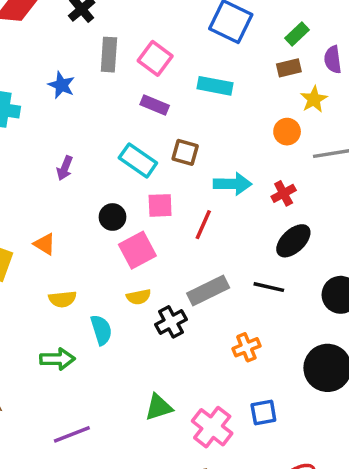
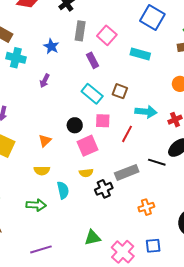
purple rectangle: (155, 105) -> (93, 60), moved, turned 35
purple arrow: (65, 168) -> (45, 81), moved
orange triangle: (45, 244) -> (45, 141), moved, turned 40
black line: (269, 287) -> (157, 162), moved

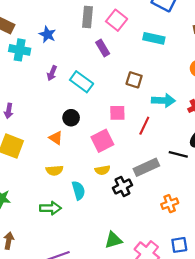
blue star: (51, 46) -> (47, 34), moved
cyan rectangle: (92, 94) -> (82, 82), moved
black circle: (75, 125) -> (71, 118), moved
orange triangle: (45, 141) -> (56, 138), turned -40

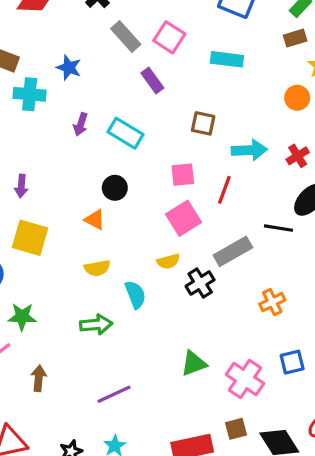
gray rectangle: (87, 17) -> (126, 36), turned -42
pink square: (102, 141) -> (184, 218), moved

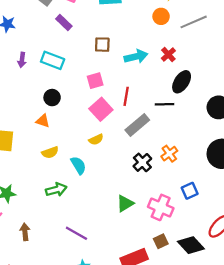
red line: (224, 190) -> (126, 96), moved
black cross: (200, 283) -> (142, 162), moved
purple line: (114, 394) -> (76, 233), turned 65

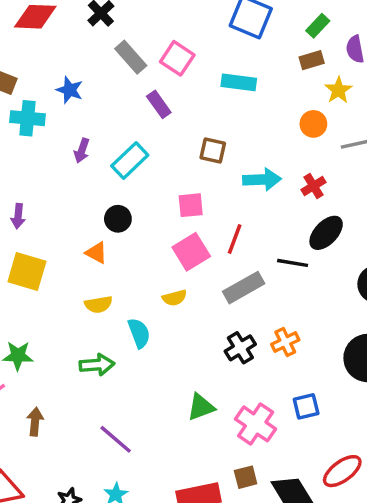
cyan rectangle: (53, 60) -> (130, 160), turned -75

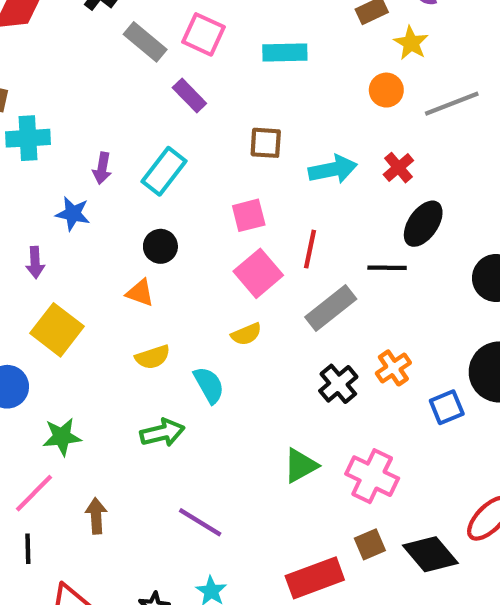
blue star: (70, 90) -> (73, 214), moved
yellow square: (27, 272) -> (57, 330), turned 30
blue square: (306, 406) -> (447, 407), moved

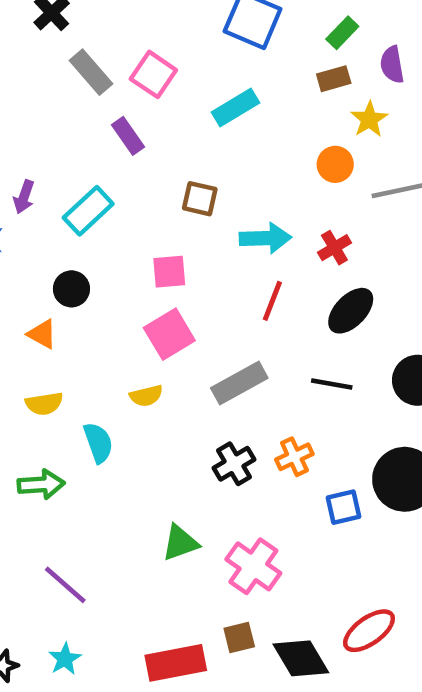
cyan rectangle: (285, 53) -> (235, 107), turned -39
red line: (310, 249) -> (272, 301), moved
black line: (387, 268) -> (332, 384), moved

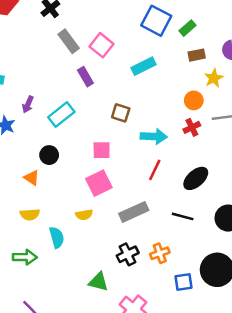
green rectangle: (342, 33) -> (187, 28), moved
red cross: (334, 248) -> (192, 127), moved
green triangle: (180, 543) -> (98, 282), moved, turned 30

